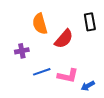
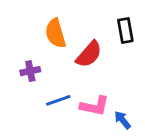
blue arrow: (88, 86) -> (123, 120), turned 80

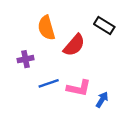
black rectangle: (125, 31) -> (104, 25), turned -48
blue arrow: (123, 120) -> (102, 100), turned 70

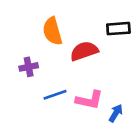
black rectangle: (104, 25) -> (118, 29), turned -36
red semicircle: (74, 45) -> (84, 51), turned -150

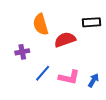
blue line: (55, 95) -> (43, 73), turned -30
blue arrow: (116, 113) -> (93, 80), moved

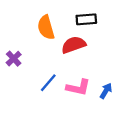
black rectangle: (91, 22) -> (86, 19), moved
purple cross: (22, 52) -> (14, 59), moved, turned -32

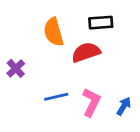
blue line: (48, 83) -> (56, 97), turned 36
pink L-shape: (78, 87) -> (91, 102), turned -75

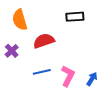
orange semicircle: (54, 32) -> (20, 20), moved
red semicircle: (86, 52) -> (44, 41), moved

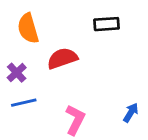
blue line: (42, 72) -> (24, 103), moved
pink L-shape: (68, 76) -> (75, 120), moved

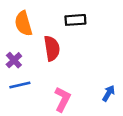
black rectangle: (107, 24) -> (75, 20), moved
red semicircle: (62, 58) -> (52, 48), turned 100

